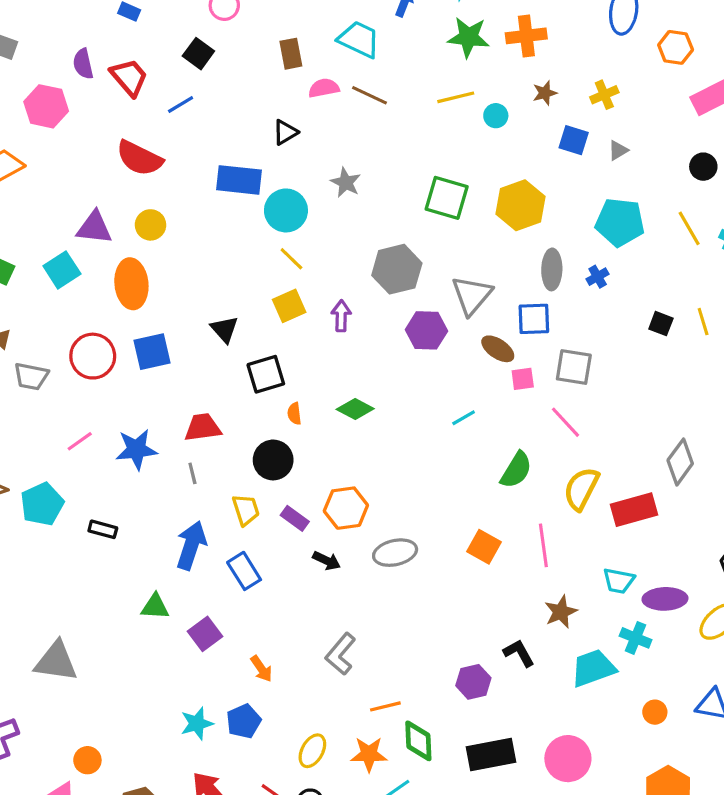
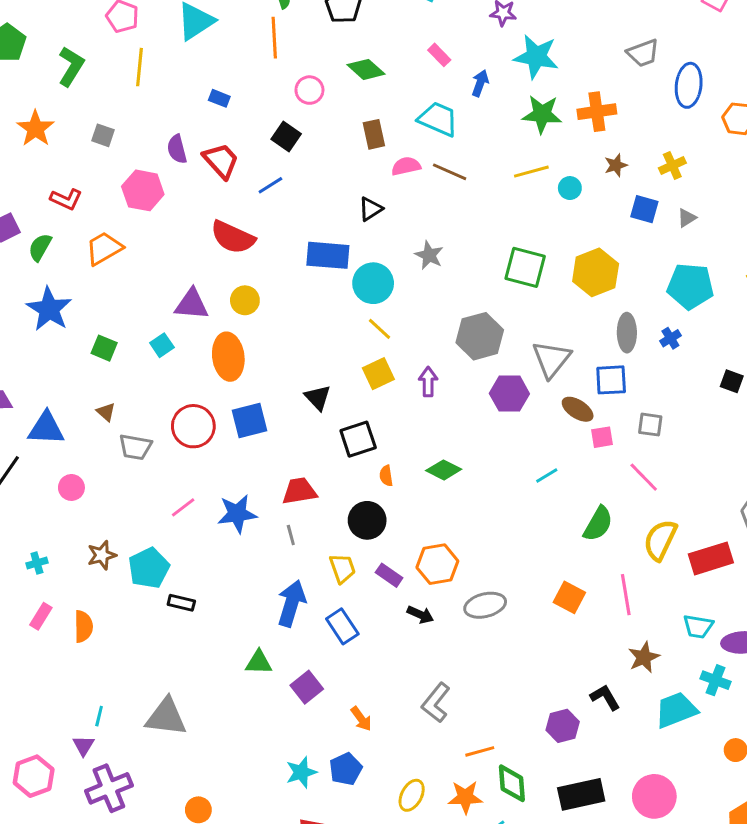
cyan square: (62, 270) -> (162, 345), size x0.7
gray square: (574, 367) -> (650, 425), size x0.7
black rectangle: (103, 529) -> (181, 603), moved

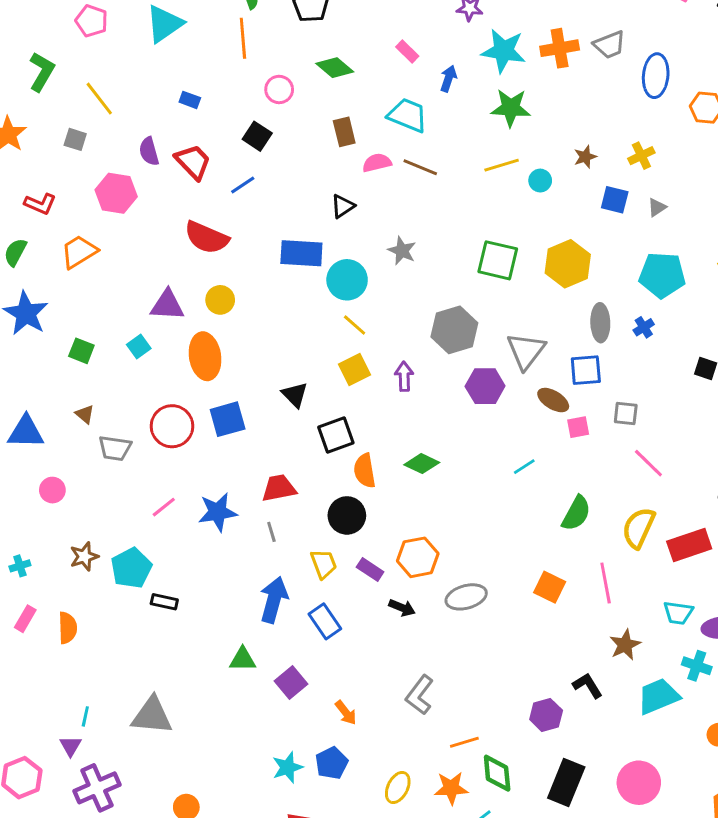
yellow line: (140, 67) -> (99, 99), moved, turned -42
orange cross: (597, 112) -> (560, 48), moved
orange semicircle: (386, 476) -> (365, 471), size x1.6
pink line: (644, 477) -> (648, 463), moved
black rectangle: (581, 794) -> (566, 783), turned -54

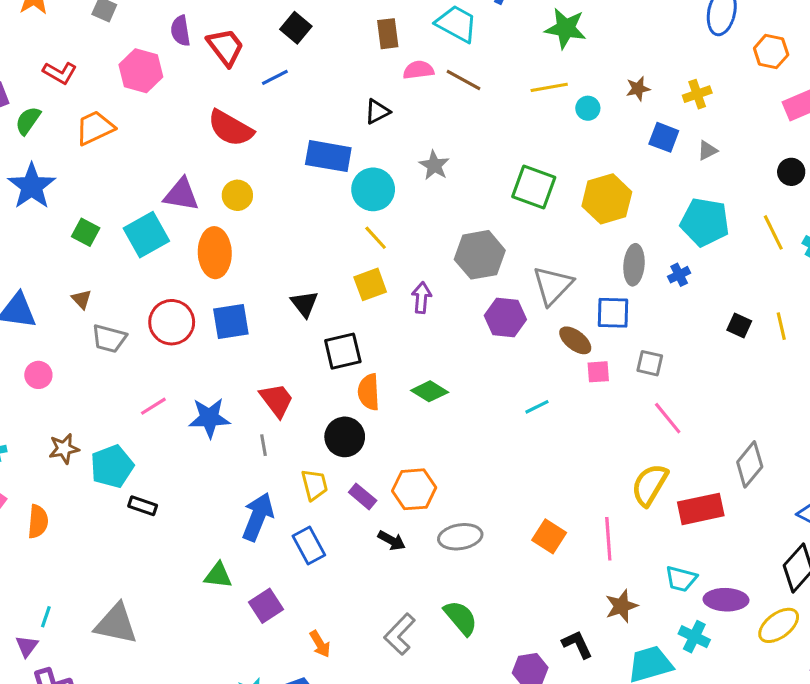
cyan square: (139, 347) -> (146, 235), size x1.8
red trapezoid: (279, 488) -> (277, 400), turned 57
green semicircle: (576, 513) -> (461, 618), moved, turned -75

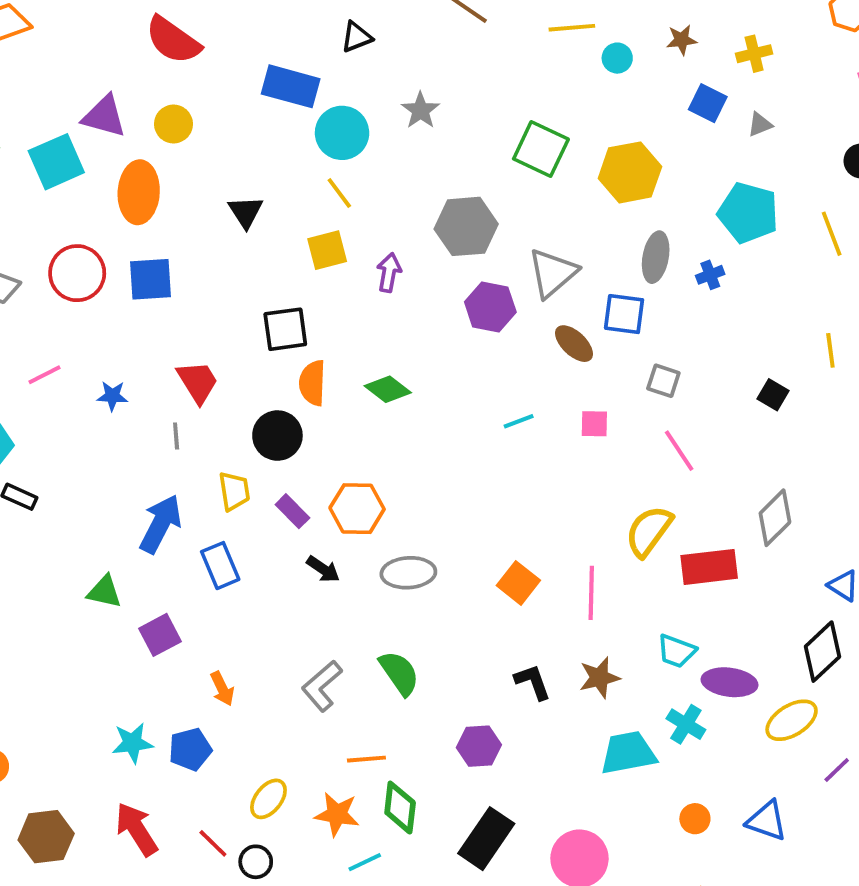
black triangle: (304, 304) -> (246, 212), moved
black square: (739, 325) -> (773, 395), moved
pink square: (598, 372) -> (594, 424), moved
blue star: (209, 418) -> (112, 396), size x0.6
black L-shape: (577, 644) -> (533, 682), moved

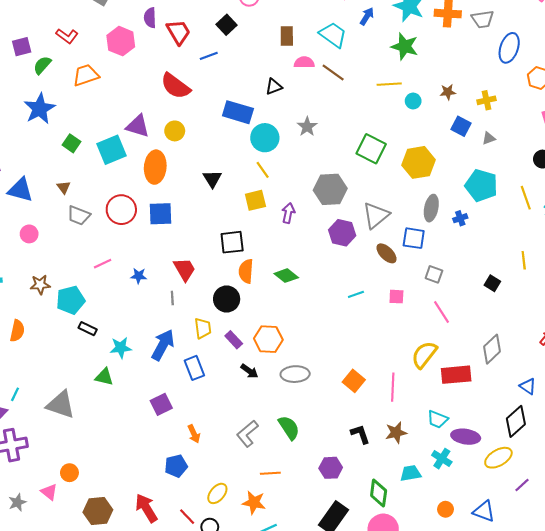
green triangle: (104, 592) -> (104, 377), moved
cyan star: (132, 743) -> (121, 348), moved
cyan trapezoid: (628, 753) -> (411, 473), size x0.7
green diamond: (400, 808) -> (379, 493), moved

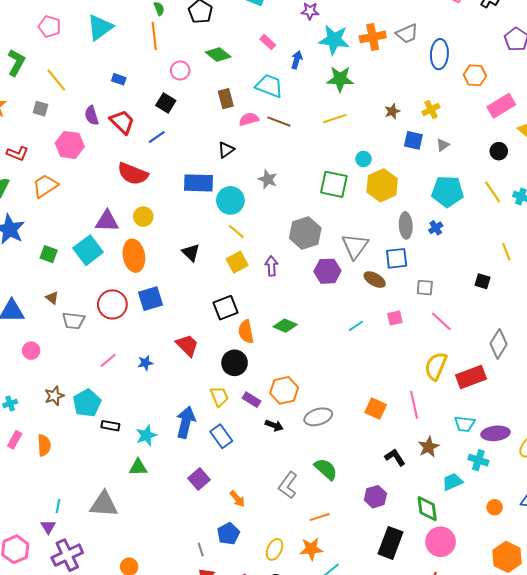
cyan circle: (413, 101) -> (363, 159), moved
gray line: (172, 298) -> (201, 549), moved

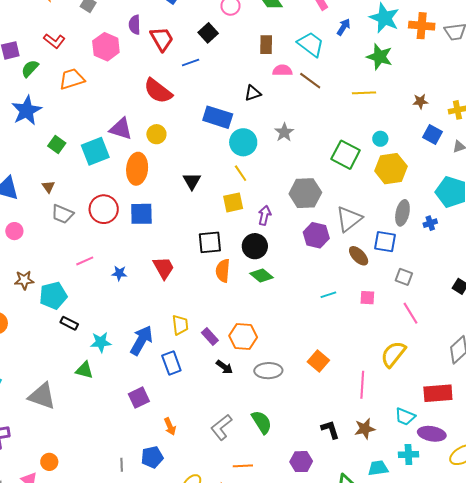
black circle: (235, 363) -> (255, 246), moved
red rectangle: (471, 377) -> (438, 393), moved
orange square: (376, 409) -> (318, 361), moved
cyan cross: (478, 460) -> (408, 454), turned -36

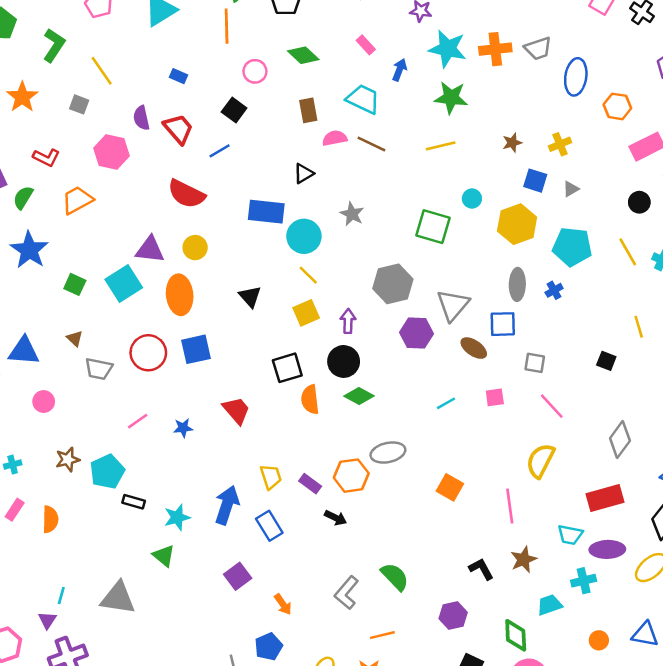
yellow hexagon: (391, 169) -> (517, 224), moved
green triangle: (84, 370) -> (164, 556), turned 36
gray ellipse: (268, 371) -> (388, 453), moved

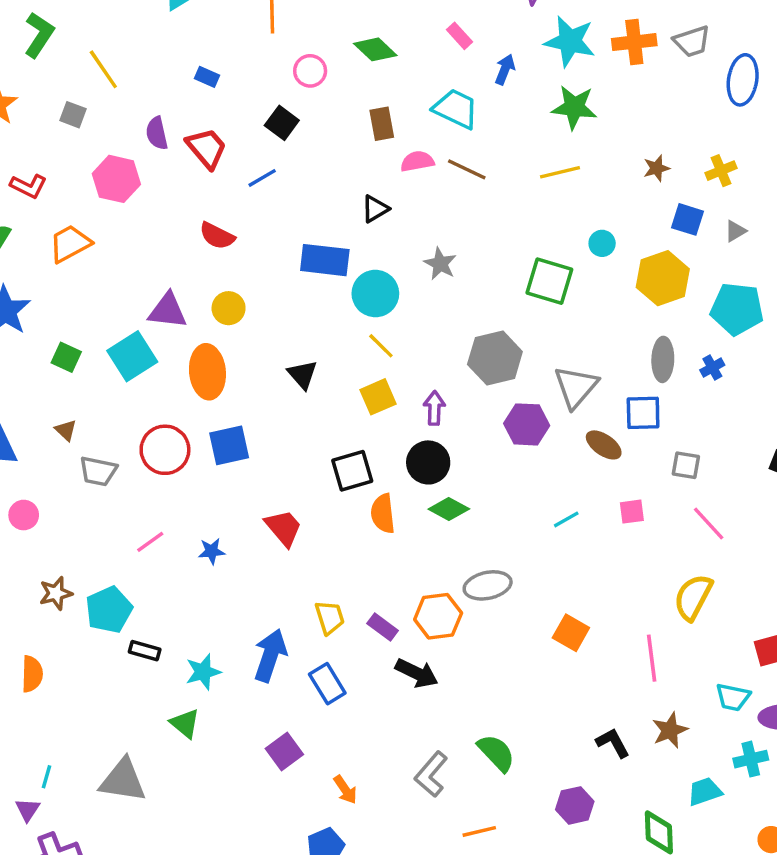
red semicircle: (186, 194) -> (217, 236), size x0.7
black arrow: (336, 518) -> (417, 673), size x1.4

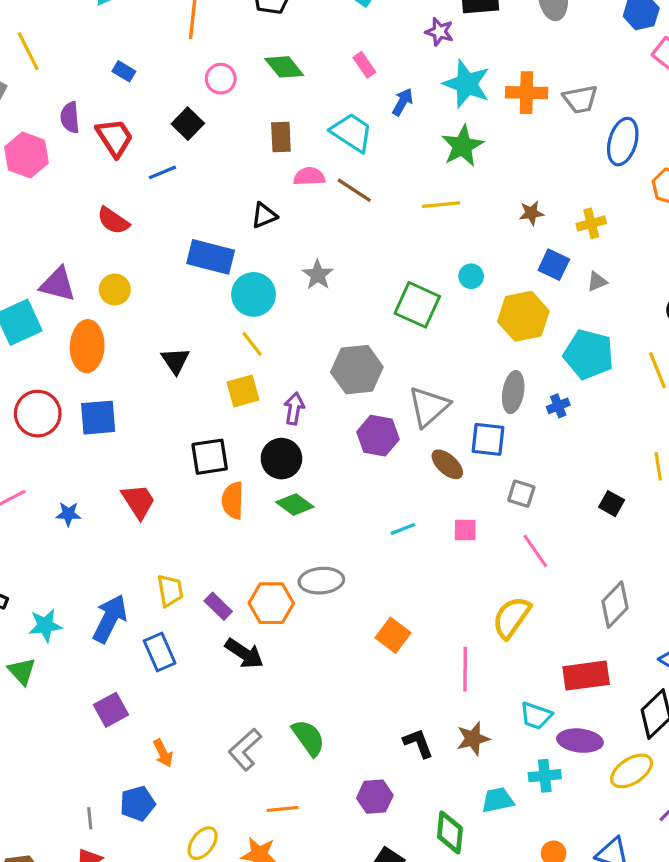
green star: (574, 107) -> (462, 146), turned 30

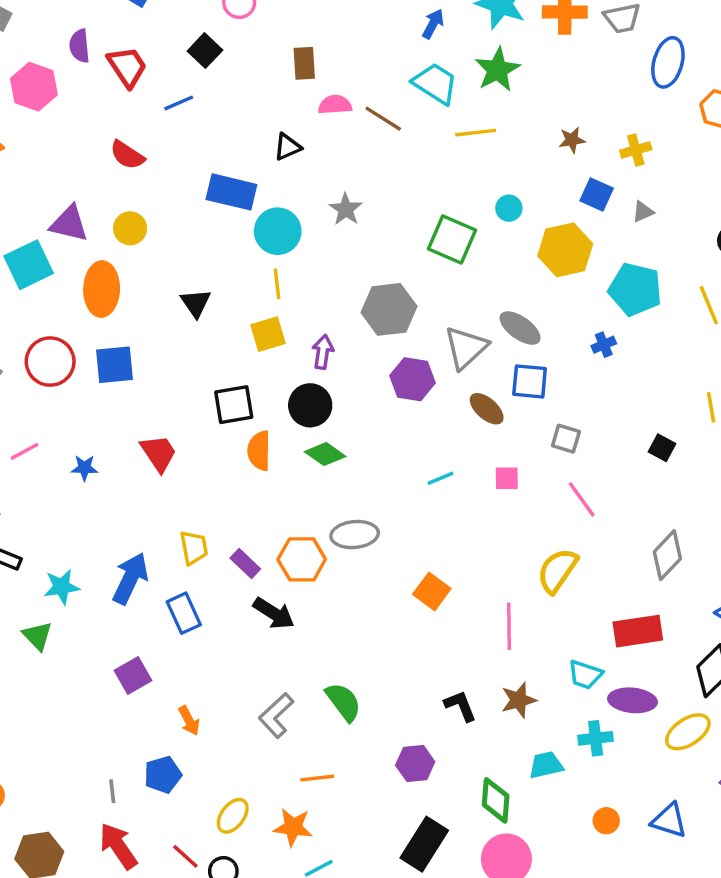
cyan trapezoid: (352, 132) -> (435, 84), moved
yellow line: (252, 344) -> (277, 284), turned 32
gray ellipse: (513, 392) -> (520, 328), moved, turned -63

